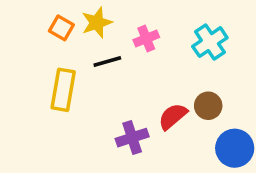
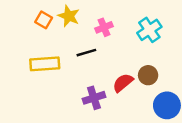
yellow star: (97, 23) -> (69, 16), turned -30
black line: (107, 62) -> (86, 53), moved
yellow rectangle: (63, 90) -> (45, 64), turned 76

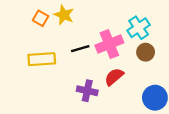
pink cross: (104, 27) -> (109, 44), moved, size x1.6
brown circle: (148, 75) -> (146, 52), moved
purple cross: (94, 98) -> (87, 91), turned 30

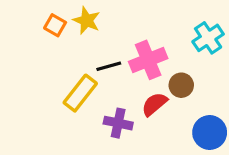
cyan cross: (139, 28) -> (208, 38), moved
brown circle: (146, 52) -> (181, 85), moved
yellow rectangle: (42, 59) -> (80, 93), moved, turned -48

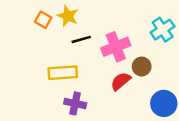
black line: (109, 66) -> (81, 39), moved
yellow rectangle: (80, 93) -> (63, 73), turned 48
purple cross: (118, 123) -> (75, 103), moved

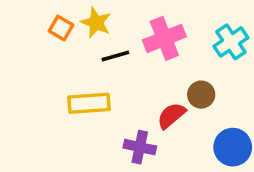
pink cross: (116, 47) -> (164, 38), moved
purple cross: (75, 103) -> (140, 147), moved

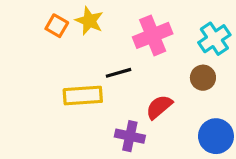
black line: (115, 56) -> (119, 73), moved
brown circle: (201, 95) -> (203, 78), moved

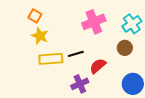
yellow star: (89, 21) -> (40, 36), moved
black line: (119, 73) -> (76, 54), moved
purple cross: (130, 136) -> (80, 84), turned -36

